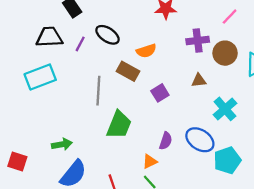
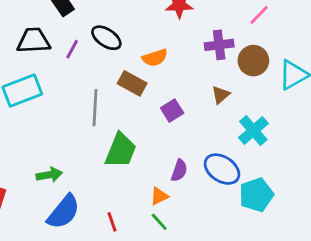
brown triangle: (199, 80) -> (221, 95), turned -35

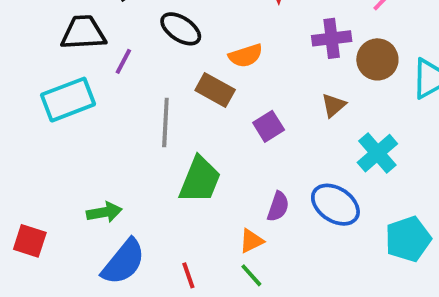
purple line: (72, 49) -> (123, 61), moved
cyan pentagon: (256, 195) -> (408, 239), moved

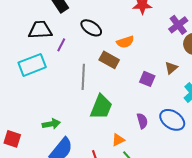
purple cross: (332, 38) -> (178, 25), moved, turned -30
purple square: (269, 126) -> (147, 79), moved, turned -35
purple semicircle: (278, 207) -> (142, 121), turned -35
orange triangle: (251, 241) -> (118, 140), moved

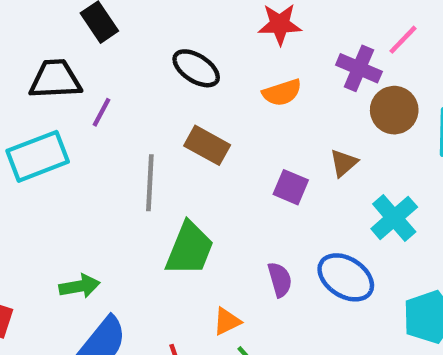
purple cross: (178, 25) -> (359, 68), turned -30
black ellipse: (91, 28) -> (196, 68), moved
orange semicircle: (125, 42) -> (282, 93), moved

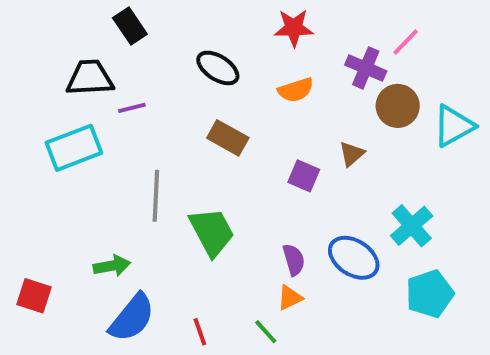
purple line: (101, 112) -> (132, 108), turned 48
gray line: (150, 183) -> (156, 196), moved
cyan cross: (394, 218) -> (412, 226), moved
green trapezoid: (190, 249) -> (212, 232), turned -50
orange triangle: (227, 321) -> (290, 298), moved

